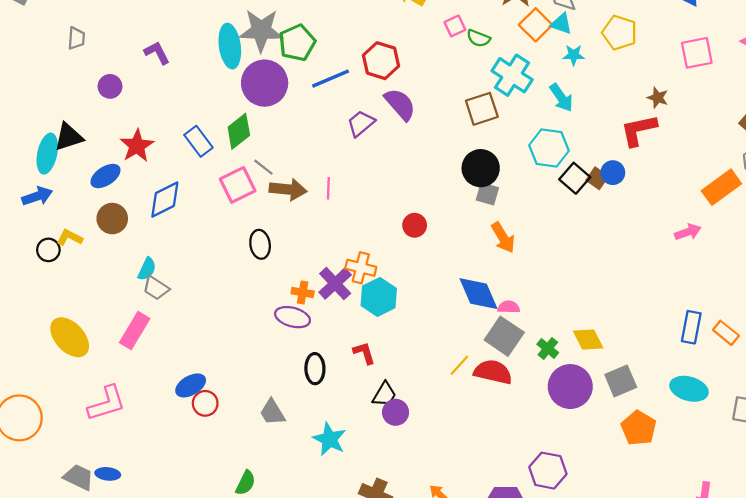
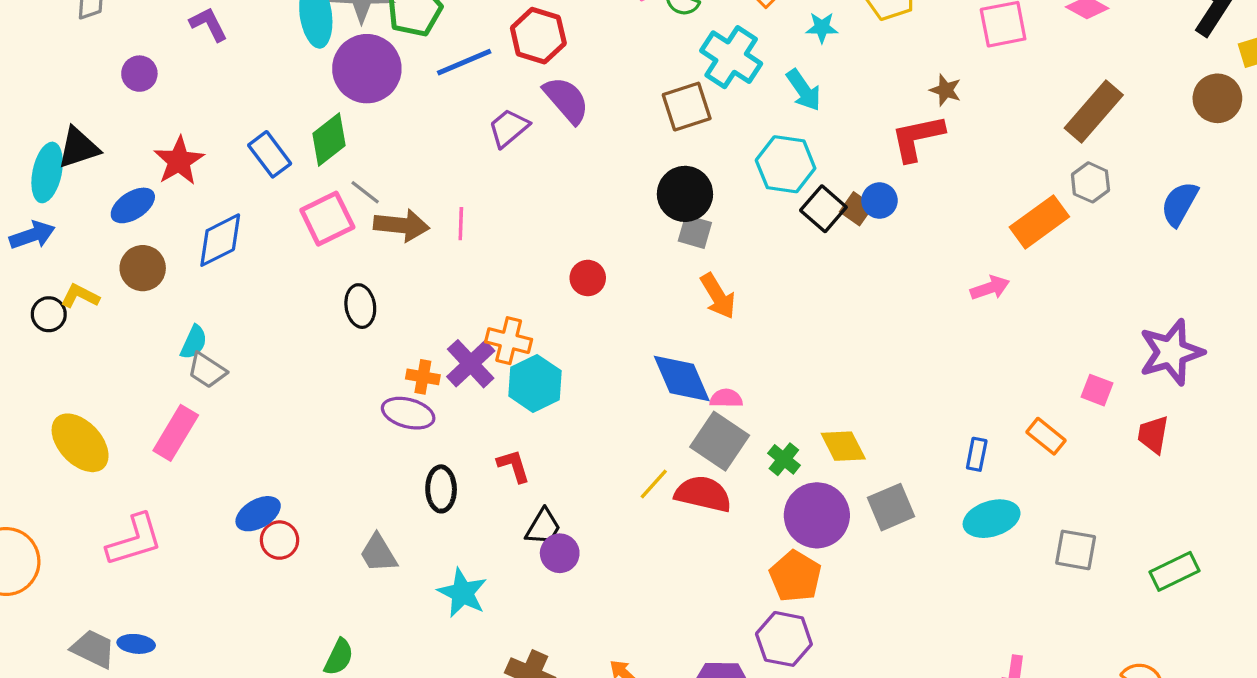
blue rectangle: (691, 327) -> (977, 454), moved, size x0.7
cyan ellipse: (689, 389) -> (992, 519), turned -33
orange pentagon: (639, 428) -> (795, 576), moved

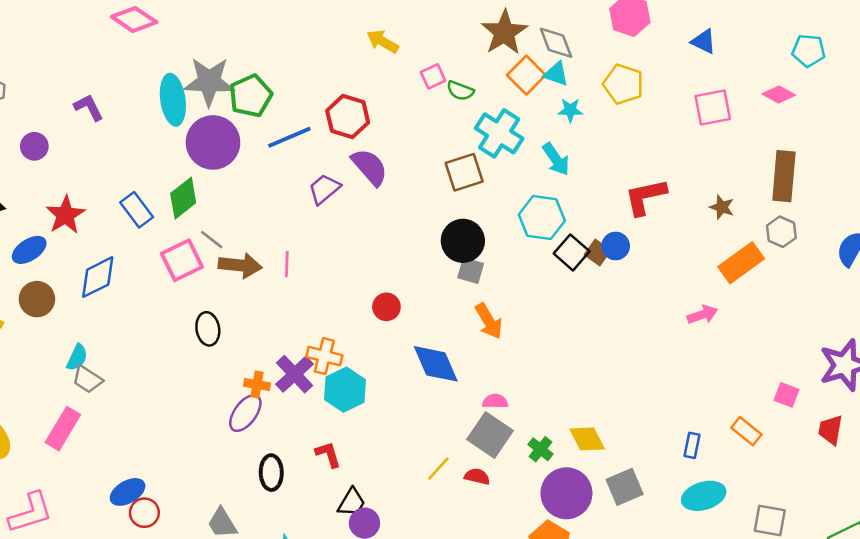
brown star: (945, 90) -> (722, 207), moved
brown rectangle: (1094, 112) -> (784, 176), turned -36
blue diamond: (682, 379) -> (436, 364), moved
purple ellipse: (408, 413) -> (245, 413), turned -69
red semicircle: (703, 494) -> (477, 476), size x0.6

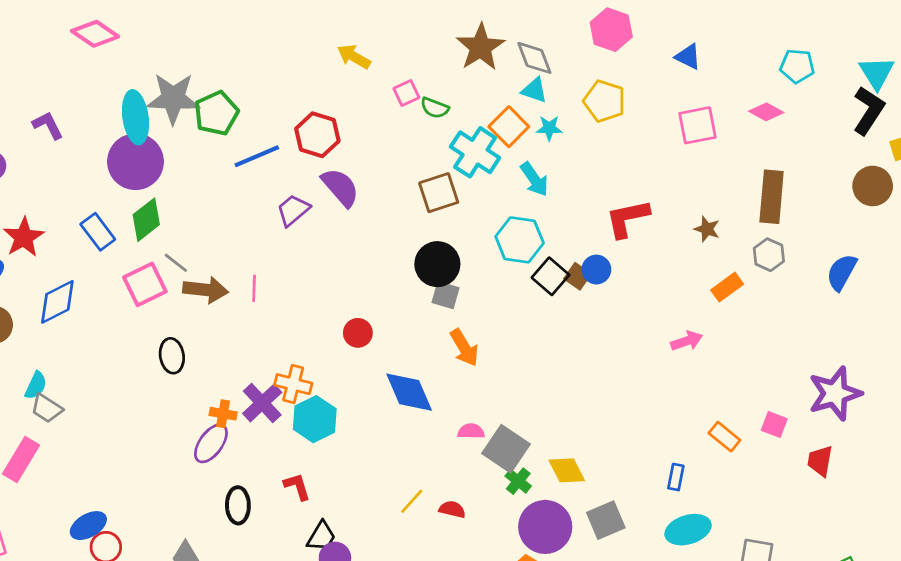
orange square: (526, 75) -> (509, 127), moved
purple circle: (213, 142) -> (135, 162), moved
orange rectangle: (741, 263) -> (727, 287), size x0.7
orange rectangle: (746, 431) -> (724, 437), moved
gray square: (490, 435) -> (506, 449), moved

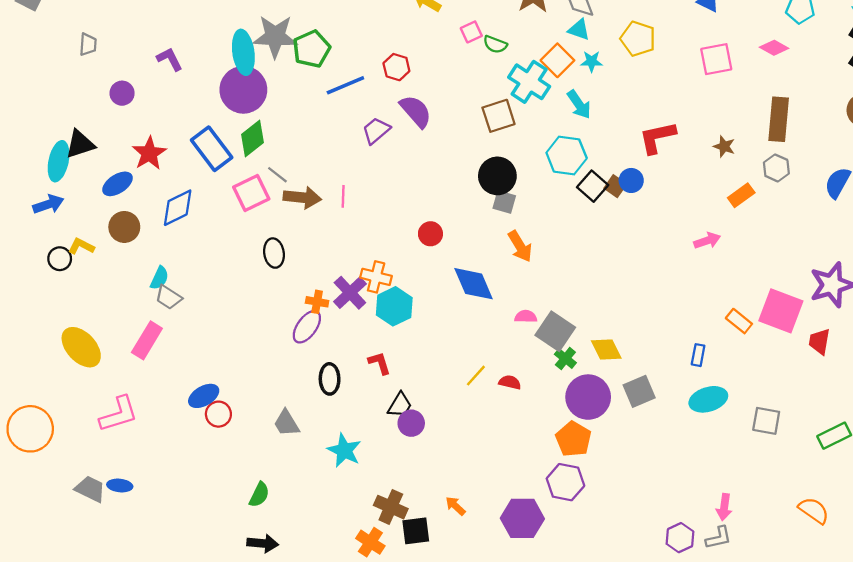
red hexagon: (317, 135) -> (396, 67), size x0.7
blue rectangle: (98, 232) -> (212, 149), size x1.4
pink square: (774, 424) -> (781, 311), size x2.0

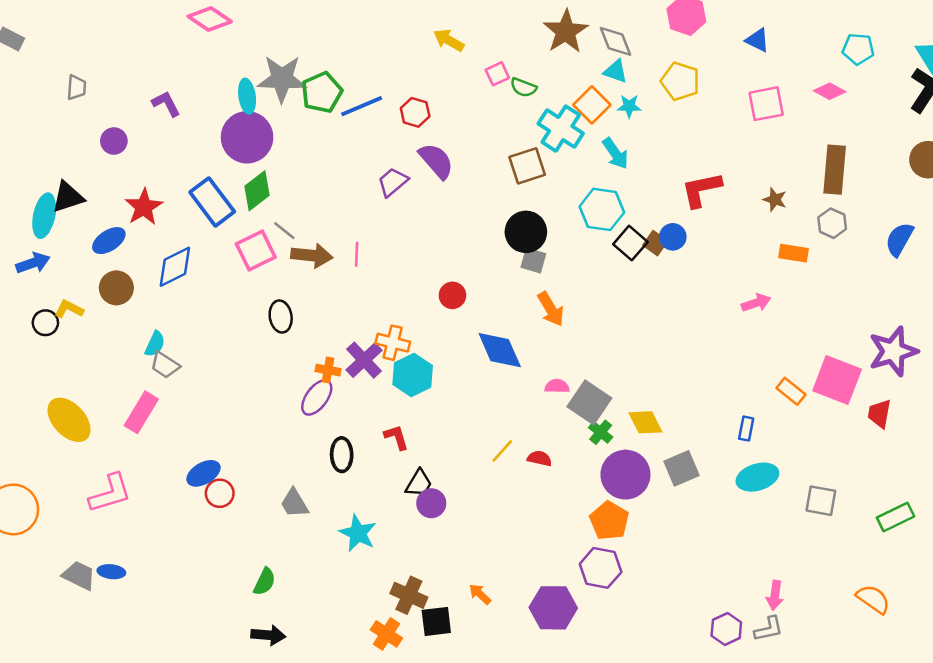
cyan ellipse: (243, 52) -> (247, 96), size x0.7
blue line: (345, 85) -> (362, 106), moved
orange rectangle: (741, 195) -> (794, 253), turned 45

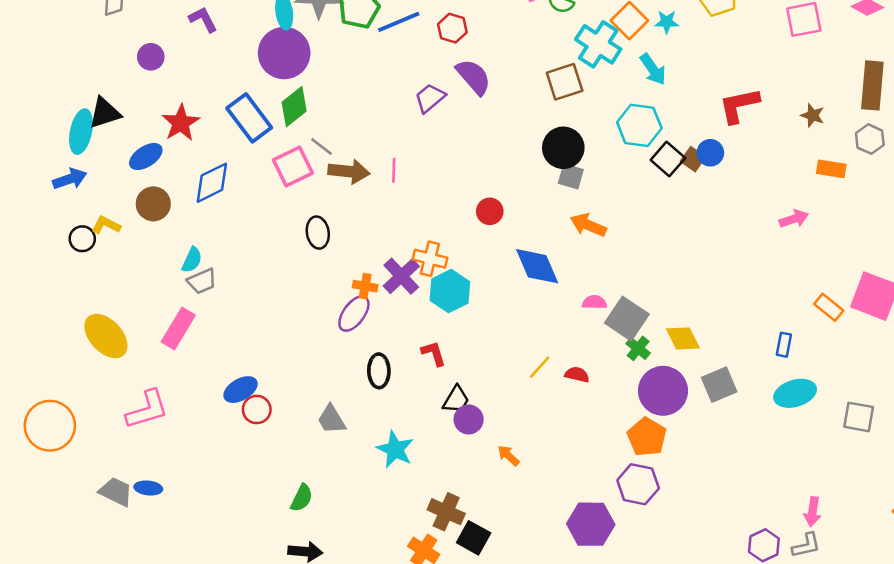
orange arrow: (551, 309) -> (588, 225), turned 144
gray trapezoid: (165, 365) -> (202, 281), turned -56
orange arrow: (480, 594) -> (508, 456), moved
black square: (436, 621) -> (474, 538), turned 36

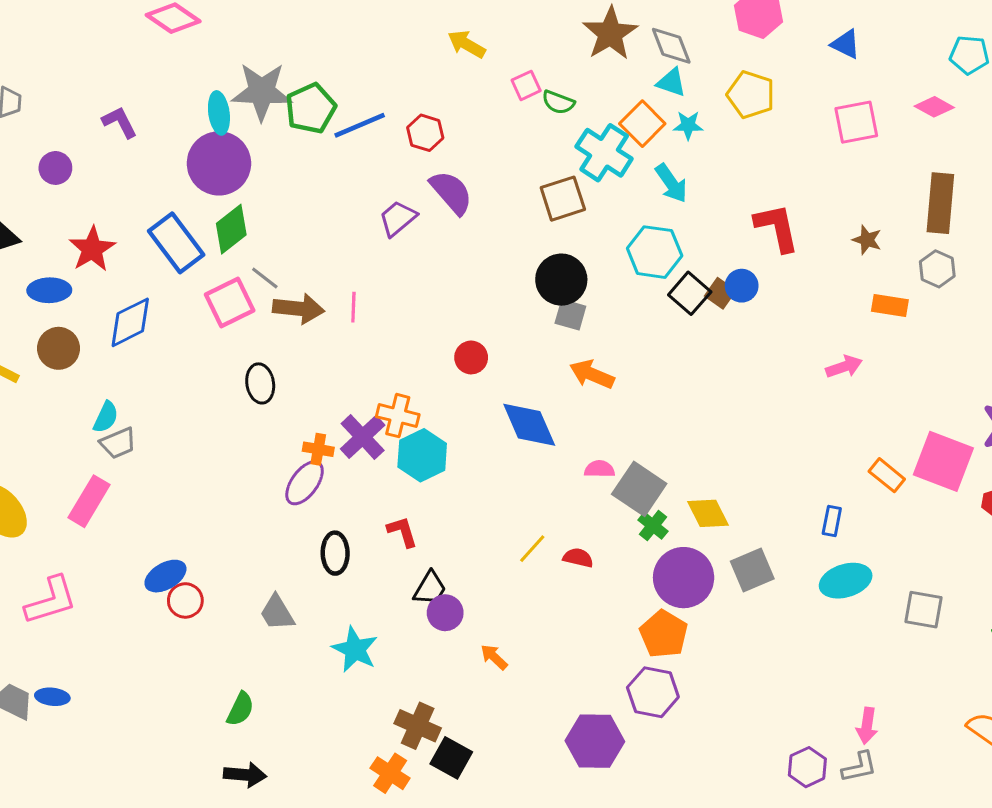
red L-shape: (739, 105) -> (777, 228), turned 90
blue ellipse: (146, 157) -> (49, 290), turned 32

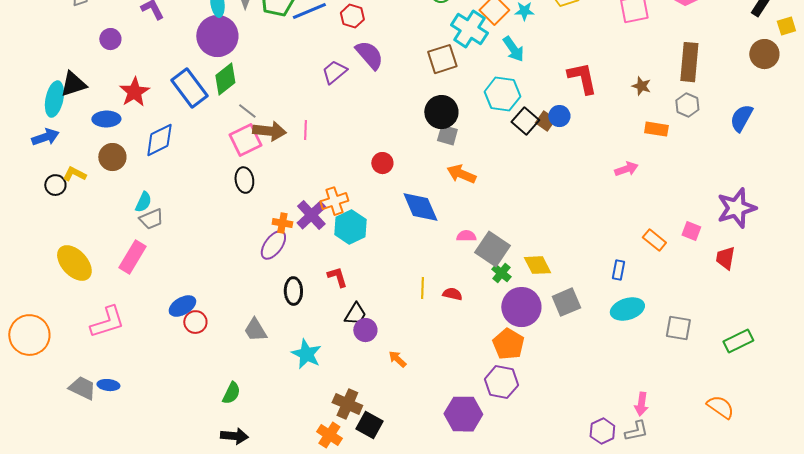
pink square: (230, 302) -> (245, 140), moved
orange cross: (398, 416) -> (334, 201), turned -32
pink square: (943, 461) -> (691, 231), size x0.5
yellow line: (532, 549) -> (422, 288), turned -40

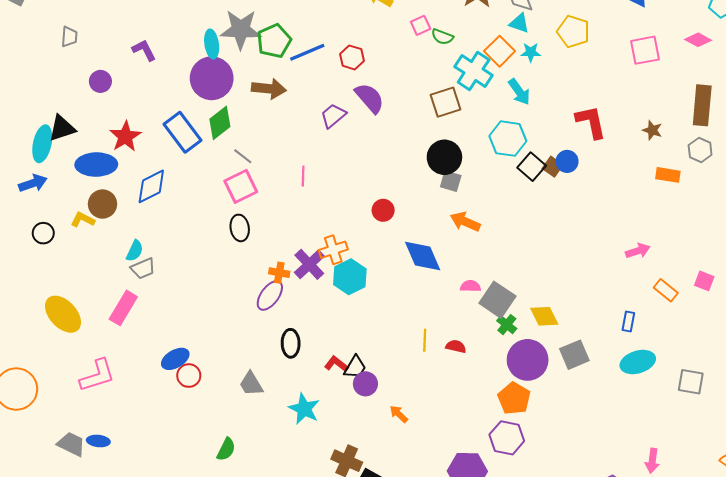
blue ellipse: (106, 119) -> (96, 165), size x1.4
brown arrow: (269, 131) -> (269, 89), moved
pink arrow: (626, 169) -> (638, 251), moved
yellow L-shape: (74, 174) -> (83, 220), moved
red L-shape: (337, 277) -> (336, 364), moved, turned -35

